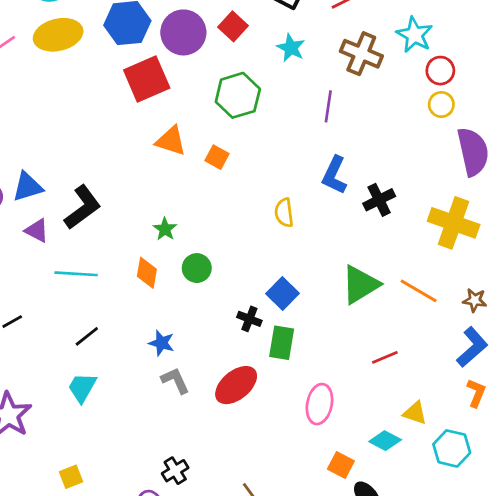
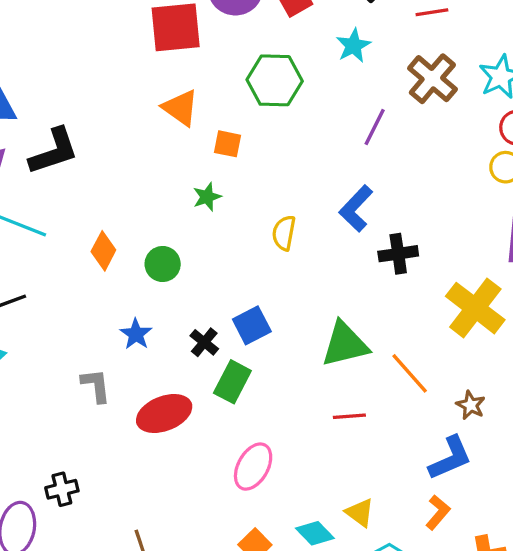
orange square: (217, 157) -> (227, 144), turned -35
green star: (165, 229) -> (207, 197), moved
blue star: (162, 343) -> (136, 334), moved
red line: (385, 357) -> (349, 416), moved

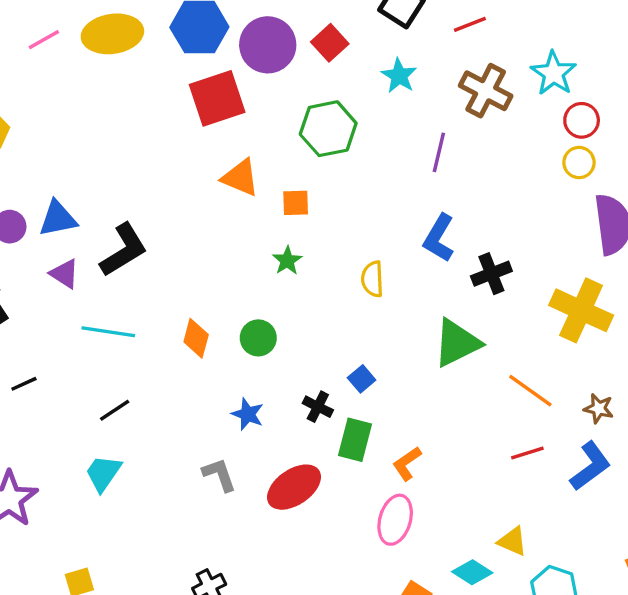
blue square: (252, 325) -> (362, 379), size x0.7
green triangle: (345, 344) -> (457, 343), moved
red line: (349, 416) -> (527, 453), moved
orange L-shape: (438, 512) -> (407, 464), moved, turned -152

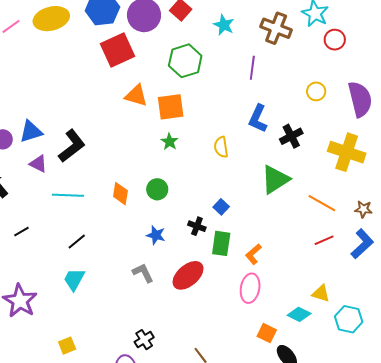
yellow circle: (579, 163) -> (316, 91), moved
orange square: (296, 203) -> (171, 107), size x1.6

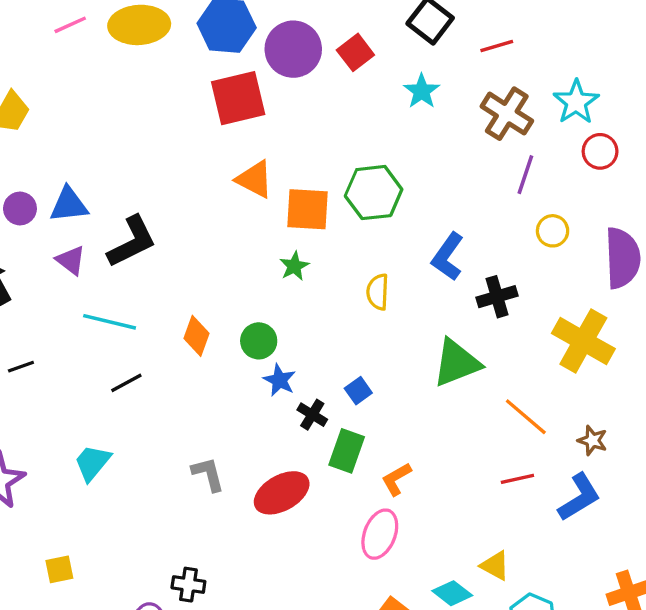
green hexagon: (185, 61) -> (374, 193), moved
purple line: (252, 68) -> (525, 175), moved
blue star: (156, 235) -> (280, 380), moved
black line: (77, 241) -> (126, 383), moved
black cross: (144, 340) -> (188, 585), turned 30

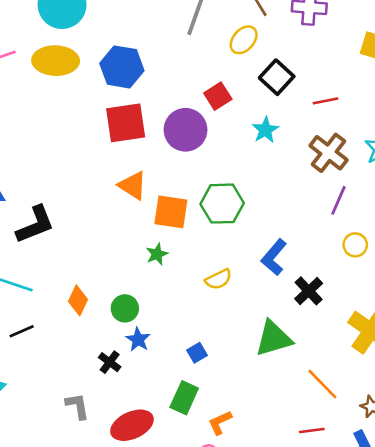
purple circle: (293, 49) -> (186, 130), moved
yellow semicircle: (378, 292) -> (218, 279), turned -124
black cross: (497, 297) -> (309, 291), turned -32
black cross: (312, 415) -> (110, 362), moved

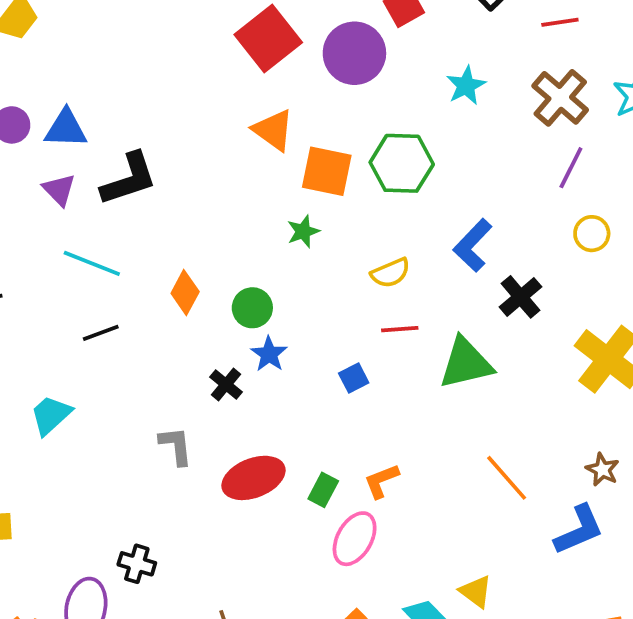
red square: (126, 123) -> (268, 38), turned -33
cyan star: (265, 130) -> (466, 86), moved
orange line: (322, 384) -> (507, 478), moved
green rectangle: (184, 398) -> (323, 490), moved, size x0.7
red line: (312, 431) -> (400, 329), moved

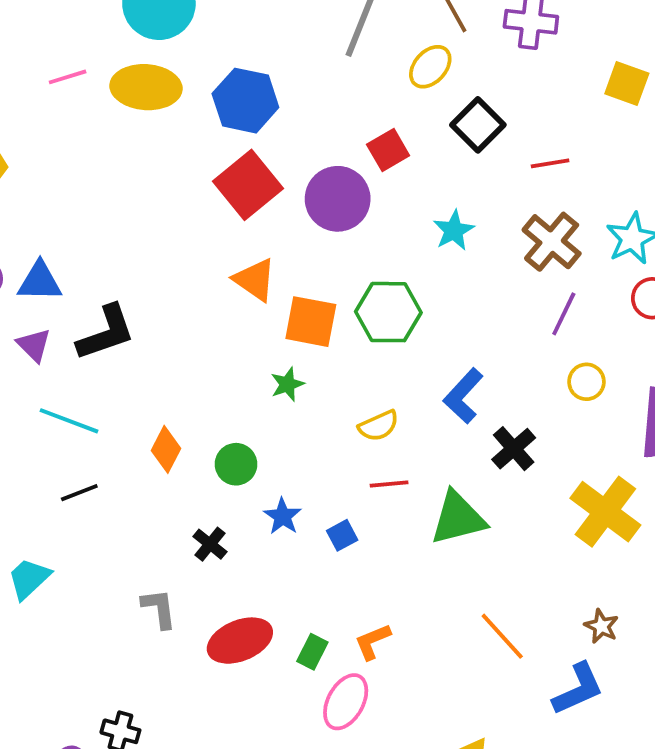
blue star: (269, 354) -> (283, 516), moved

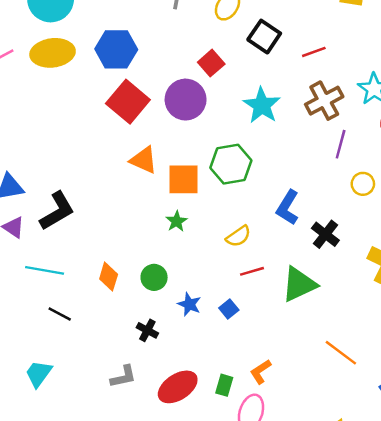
cyan star: (454, 230) -> (262, 105), size x1.4
brown cross: (552, 242) -> (324, 101), turned 33
black line: (79, 493) -> (60, 314), turned 60
gray L-shape: (159, 608) -> (123, 377), turned 96

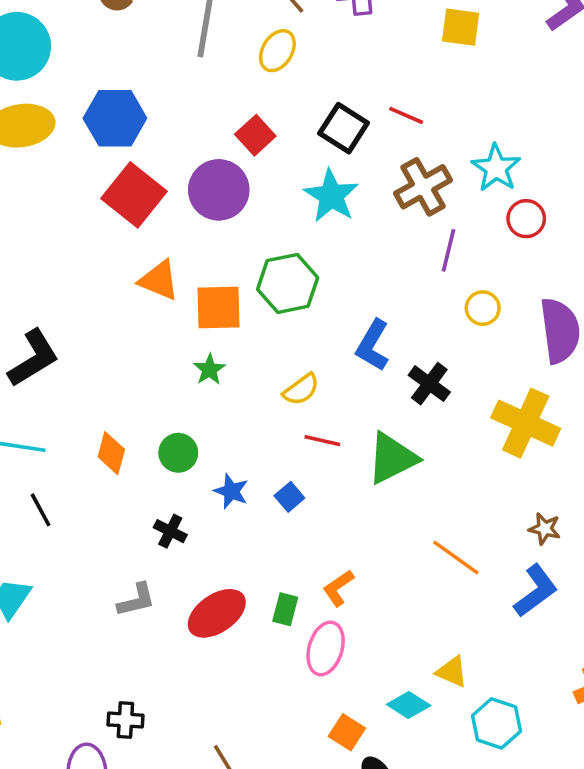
black square: (264, 37) -> (344, 128), moved
red line: (314, 52) -> (406, 115), turned 45
red line: (252, 271) -> (322, 441), turned 30
black line: (60, 314) -> (41, 510), turned 35

